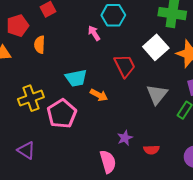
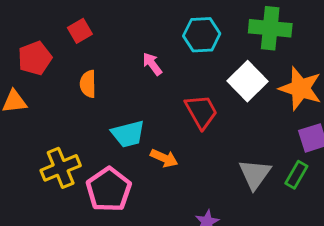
cyan hexagon: (113, 15) -> (202, 35), moved
orange semicircle: (40, 45) -> (88, 84), moved
gray triangle: (157, 94) -> (255, 174), moved

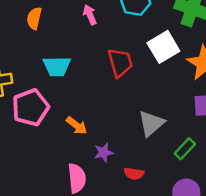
orange arrow: (164, 158) -> (77, 126), moved
green rectangle: (296, 175) -> (185, 149), moved

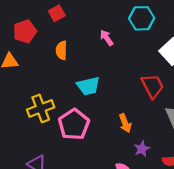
red trapezoid: (120, 63) -> (153, 86), moved
orange arrow: (77, 126) -> (125, 123), moved, turned 42

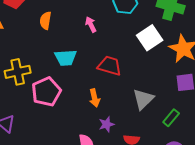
pink arrow: (107, 38) -> (91, 24), moved
red trapezoid: (153, 86) -> (110, 66), moved, turned -55

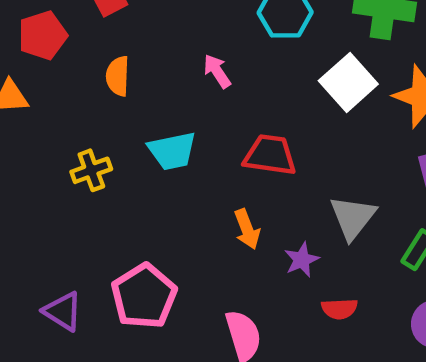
yellow cross: (18, 72) -> (91, 170), moved, size x0.7
pink pentagon: (46, 92) -> (144, 296), moved
purple star: (106, 124) -> (302, 260), moved

